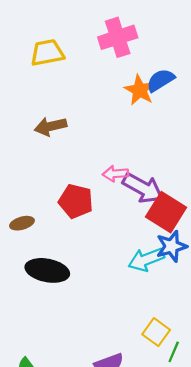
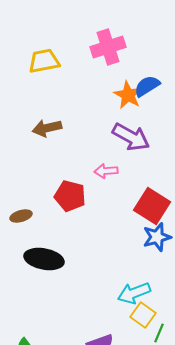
purple arrow: (143, 188) -> (131, 137), moved
cyan arrow: (146, 259) -> (134, 293), moved

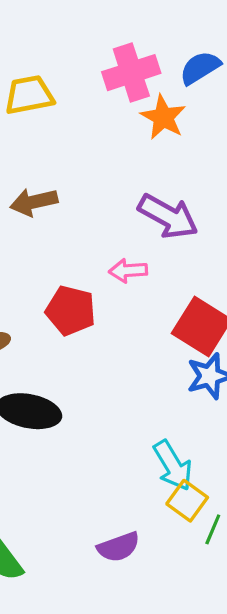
blue semicircle: (147, 86) -> (200, 68), moved
orange star: (128, 95) -> (163, 117), moved
cyan arrow: (134, 293) -> (173, 466), turned -100

